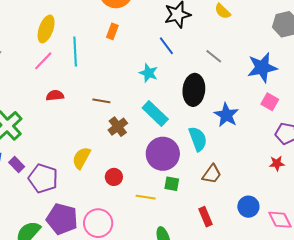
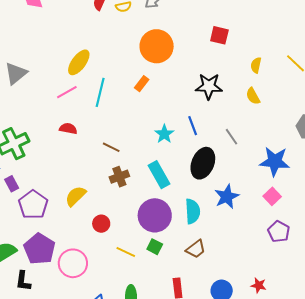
blue line: (166, 46) -> (193, 126), moved
red star: (277, 163) -> (259, 285), moved

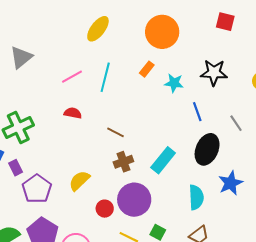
yellow ellipse: (79, 62) -> (98, 29), moved
cyan star: (164, 134) -> (174, 83), moved, turned -30
cyan rectangle: (159, 175) -> (163, 160), turned 68
purple circle: (155, 215) -> (134, 200), moved

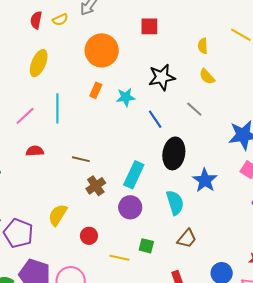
red square: (225, 22) -> (149, 26), moved
gray line: (236, 123) -> (194, 109), moved
purple circle: (134, 200) -> (130, 207), moved, size x0.7

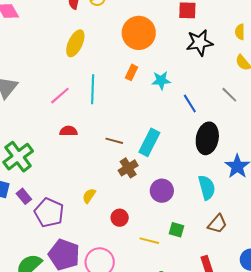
black star: (162, 77) -> (200, 43), moved
cyan rectangle: (134, 175) -> (149, 142), moved
yellow semicircle: (58, 215) -> (89, 196), size x0.7

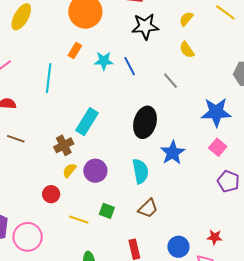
yellow semicircle: (240, 32) -> (186, 19), turned 35
cyan line: (93, 89) -> (49, 78), moved
blue line: (190, 103) -> (130, 66), moved
brown line: (114, 141) -> (16, 139), moved
yellow semicircle: (89, 196) -> (69, 170), moved

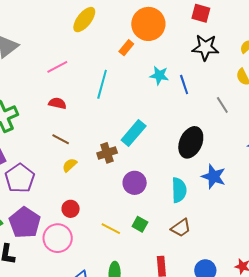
orange rectangle: (75, 50) -> (126, 48), moved
blue star: (173, 153) -> (214, 177), turned -30
yellow semicircle: (69, 170) -> (70, 165), moved
red circle: (51, 194) -> (71, 209), moved

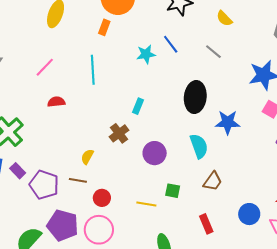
cyan star: (159, 75) -> (146, 54), moved
cyan rectangle: (134, 133) -> (138, 106), size x0.6
brown line: (61, 139) -> (78, 180), moved

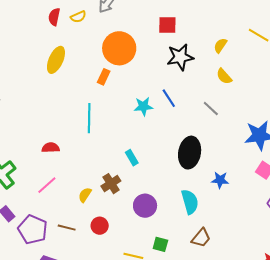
pink line: (45, 67) -> (47, 185), moved
cyan rectangle: (138, 106) -> (132, 158), turned -56
blue star: (228, 122) -> (220, 180), size x0.7
yellow semicircle: (87, 157) -> (85, 195), moved
red circle: (102, 198) -> (100, 226), moved

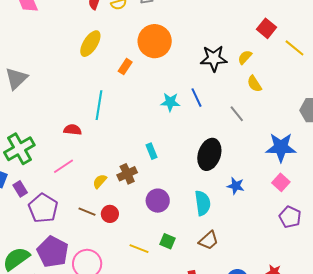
red square: (167, 25) -> (266, 28), moved, turned 30
yellow semicircle: (220, 45) -> (245, 57), moved
orange rectangle: (104, 77) -> (125, 67), moved
cyan line: (89, 118) -> (99, 105), moved
brown line: (67, 228) -> (87, 212), moved

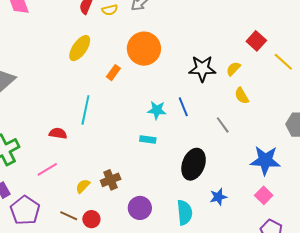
cyan rectangle: (151, 151) -> (148, 139), moved, turned -63
blue star: (236, 186) -> (218, 197), turned -30

